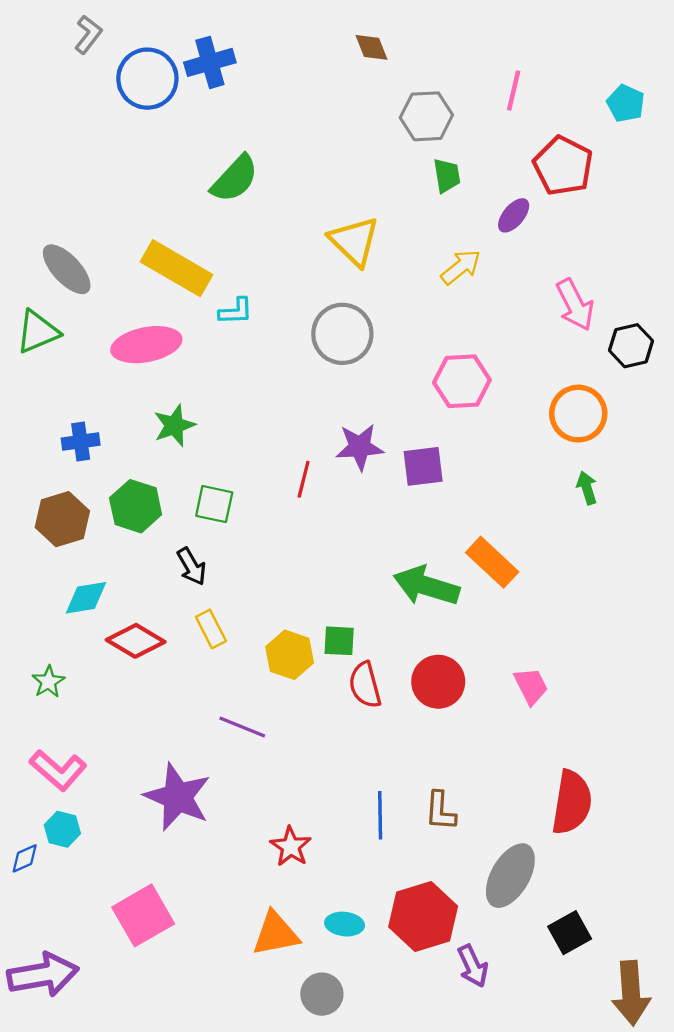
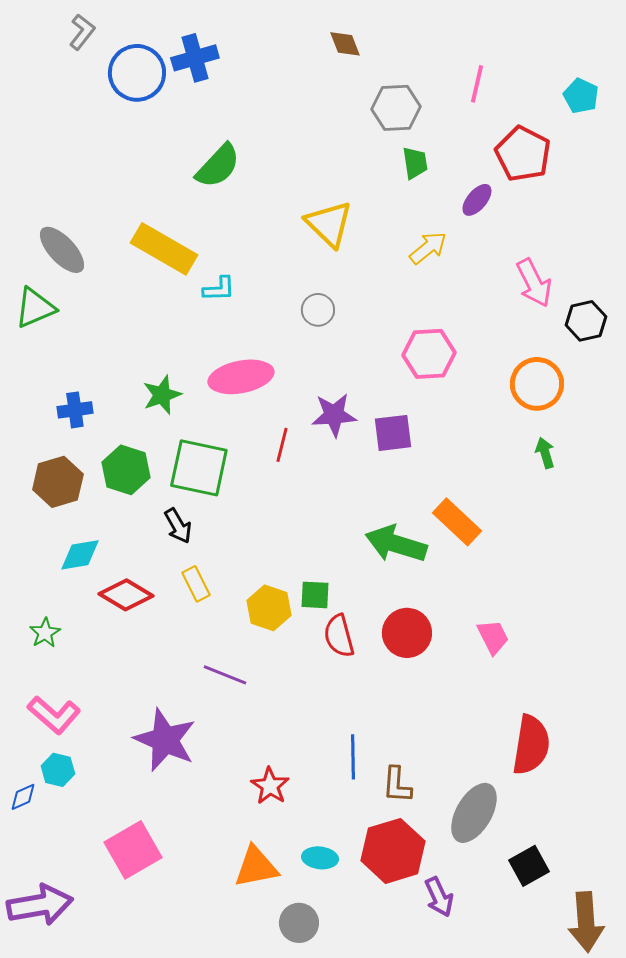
gray circle: (342, 334) -> (318, 310), size x0.6
pink ellipse: (146, 345) -> (241, 377), moved
green square: (214, 504) -> (199, 468), size x1.6
brown L-shape: (440, 811) -> (397, 785), moved

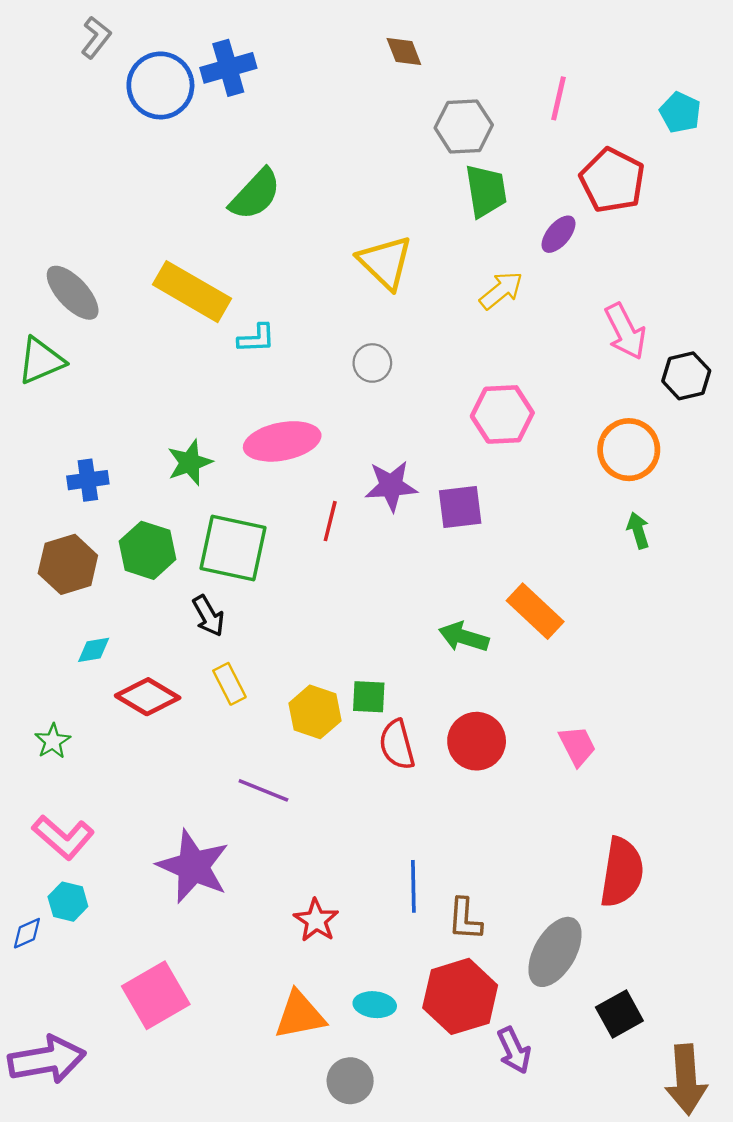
green trapezoid: (415, 163) -> (486, 191), size x1.4
green arrow: (396, 544) -> (464, 637), size x0.7
cyan diamond: (80, 555) -> (94, 650), size x0.7

